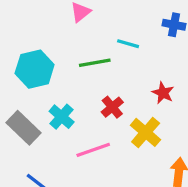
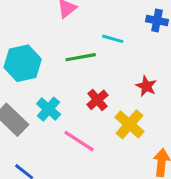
pink line: (93, 150) -> (79, 141), turned 52

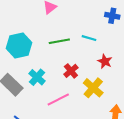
cyan line: (113, 39) -> (89, 38), moved
pink line: (79, 141) -> (58, 99), turned -60

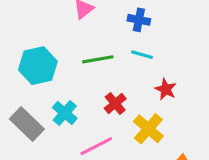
blue cross: (112, 16) -> (139, 20), moved

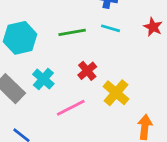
red star: (166, 89) -> (153, 27), moved

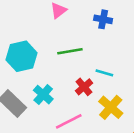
cyan line: (111, 28) -> (104, 73), moved

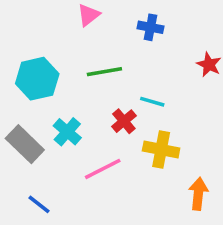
yellow cross: (111, 107) -> (161, 150), turned -30

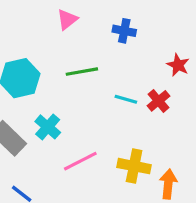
red cross: (124, 121) -> (158, 101), moved
yellow cross: (161, 150) -> (134, 166), moved

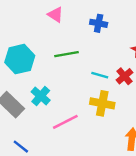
pink triangle: (67, 19) -> (55, 15), turned -49
yellow cross: (134, 166) -> (102, 103), moved

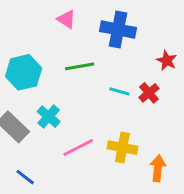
blue cross: (99, 23) -> (118, 30), size x1.6
yellow cross: (102, 103) -> (122, 148), moved

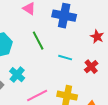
green line: (80, 66) -> (38, 41), turned 72
red cross: (149, 93) -> (91, 67), moved

